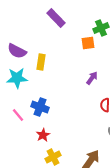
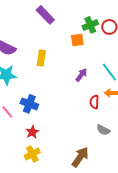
yellow rectangle: (41, 62) -> (41, 58), moved
yellow cross: (53, 157) -> (32, 154), moved

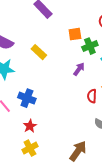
green cross: (90, 25) -> (90, 46), moved
yellow rectangle: (41, 58) -> (39, 52), turned -56

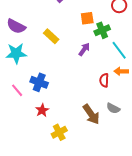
purple arrow: (79, 69) -> (84, 49), moved
yellow cross: (30, 148) -> (59, 132), moved
brown arrow: (78, 151) -> (91, 114), moved, turned 110

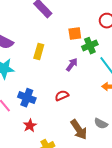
yellow rectangle: (51, 36) -> (39, 52), turned 63
red semicircle: (104, 80) -> (62, 96), moved, turned 64

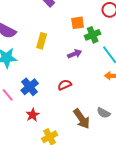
purple arrow: (72, 65) -> (75, 54), turned 32
blue cross: (27, 98) -> (30, 87), turned 30

